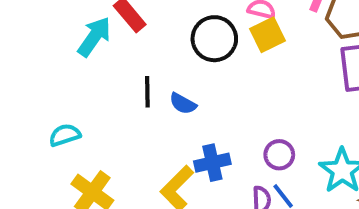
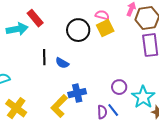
cyan arrow: (94, 37) -> (17, 29), turned 45
purple circle: (279, 155) -> (119, 87), moved

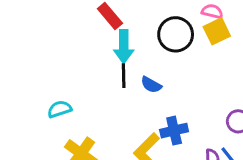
cyan arrow: (17, 29) -> (124, 47), moved, turned 100

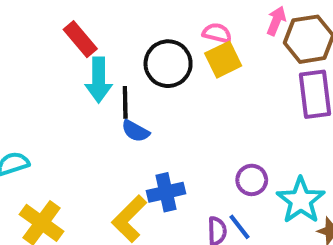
black line: (124, 76) -> (125, 102), moved

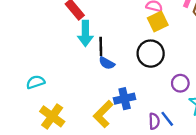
black circle: (168, 64) -> (151, 54), moved
purple circle: (252, 180) -> (180, 83), moved

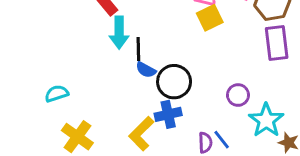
black circle: (151, 54) -> (174, 82), moved

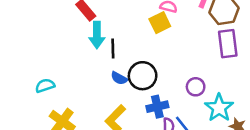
yellow square: (210, 18) -> (160, 23), moved
blue semicircle: (146, 70) -> (119, 78), moved
blue cross: (168, 114) -> (157, 107), moved

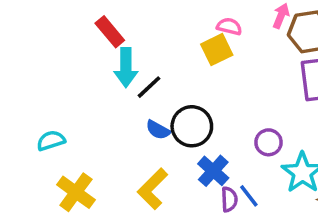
black line: (113, 49) -> (149, 87), turned 48
blue cross: (157, 107) -> (213, 171), turned -35

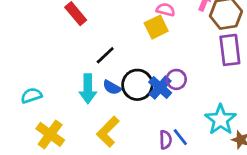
cyan arrow: (126, 67) -> (88, 89), moved
purple circle: (269, 142) -> (176, 79), moved
blue cross: (213, 171) -> (160, 87), moved

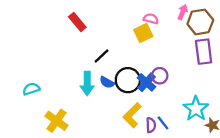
cyan semicircle: (31, 95) -> (31, 89), moved
yellow L-shape: (108, 132) -> (132, 115), moved

